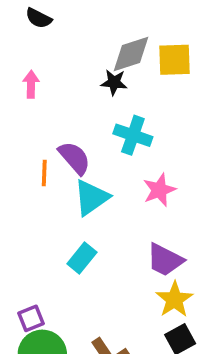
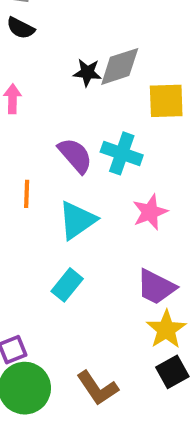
yellow square: (174, 60) -> (166, 101), moved
black star: (114, 82) -> (87, 73), moved
purple semicircle: (74, 158) -> (75, 155), moved

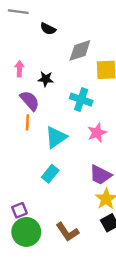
black semicircle: (21, 28) -> (48, 29), moved
black star: (87, 73) -> (46, 79), moved
purple semicircle: (75, 155) -> (30, 101), moved

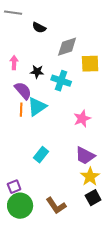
cyan cross: (81, 100) -> (61, 81), moved
cyan triangle: (56, 137) -> (37, 107), moved

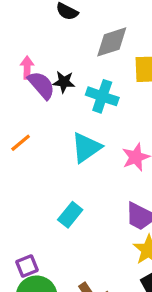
purple semicircle: (23, 91) -> (41, 85), moved
cyan triangle: (37, 107) -> (86, 148), moved
orange line: (21, 110) -> (21, 143), moved, turned 48

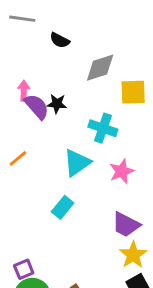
cyan cross: (102, 96) -> (103, 128), moved
cyan rectangle: (70, 215) -> (63, 207), moved

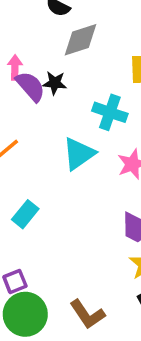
gray diamond: (100, 68) -> (80, 40), moved
cyan rectangle: (63, 207) -> (25, 214), moved

